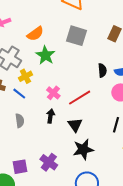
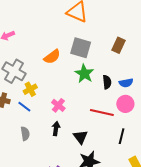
orange semicircle: (35, 34) -> (52, 57), moved
green star: (45, 55) -> (84, 74), moved
red line: (80, 98) -> (102, 112), moved, turned 45

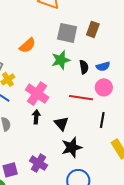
gray square: (81, 48) -> (67, 33), moved
green star: (84, 74) -> (61, 60), turned 30
pink cross: (58, 105) -> (37, 94), size x1.6

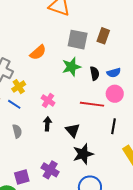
pink cross: (37, 94) -> (48, 100), size x0.6

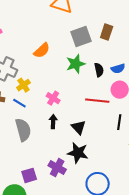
gray square: (78, 40) -> (81, 36), turned -30
gray semicircle: (17, 131) -> (23, 130), size x1.6
black star: (83, 154) -> (78, 153), moved, turned 30

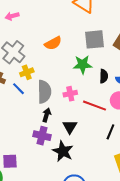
pink cross: (53, 98) -> (70, 94), moved, turned 32
gray semicircle: (23, 130) -> (44, 92), moved
purple cross: (57, 168) -> (42, 136), moved, turned -30

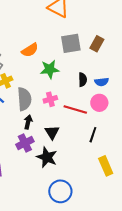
green star: (83, 65) -> (50, 69), moved
purple cross: (42, 136) -> (25, 143), turned -36

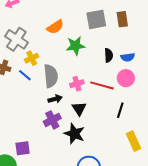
brown rectangle: (97, 44) -> (122, 19), turned -35
pink cross: (50, 99) -> (77, 84), moved
black arrow: (28, 122) -> (55, 99), turned 64

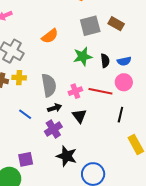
brown rectangle: (122, 19) -> (116, 24), turned -49
green star: (76, 46) -> (83, 56), moved
yellow cross: (32, 58) -> (19, 78), moved, turned 32
blue line: (25, 75) -> (25, 114), moved
black star: (74, 134) -> (67, 156), moved

